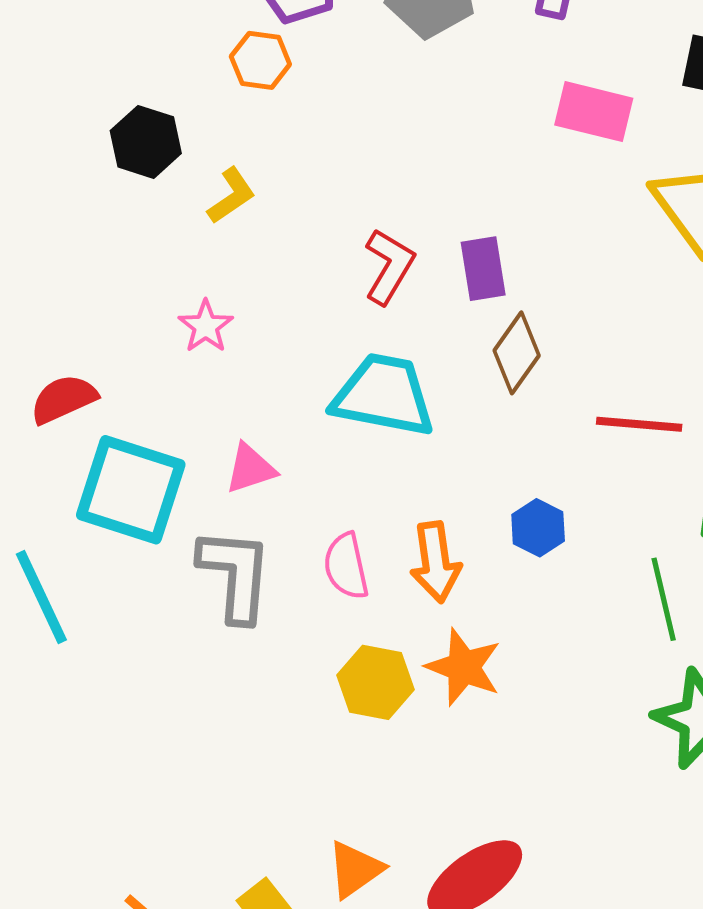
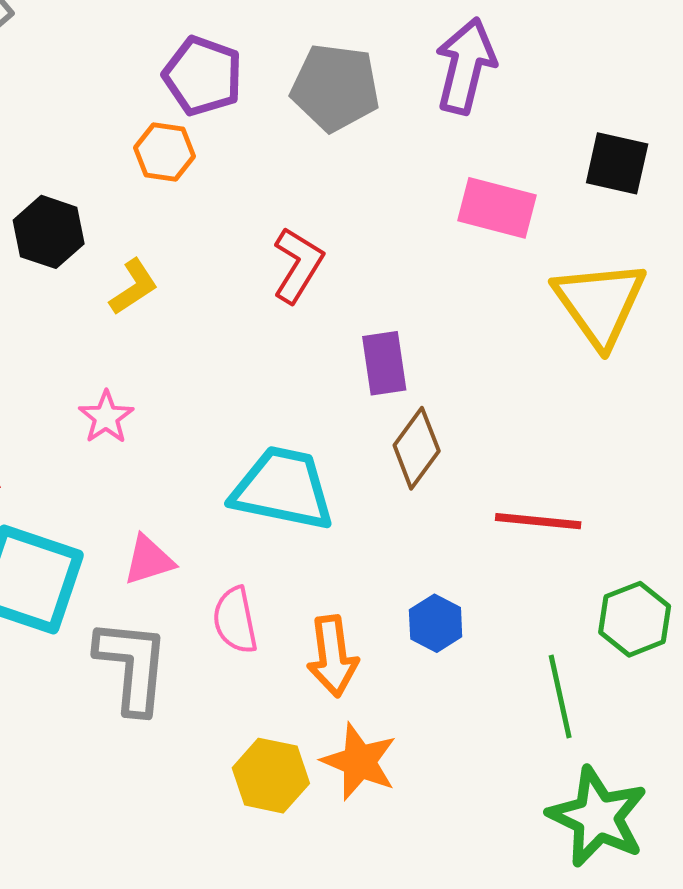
red L-shape: (389, 266) -> (298, 265), moved
pink semicircle: (346, 566) -> (235, 620), moved

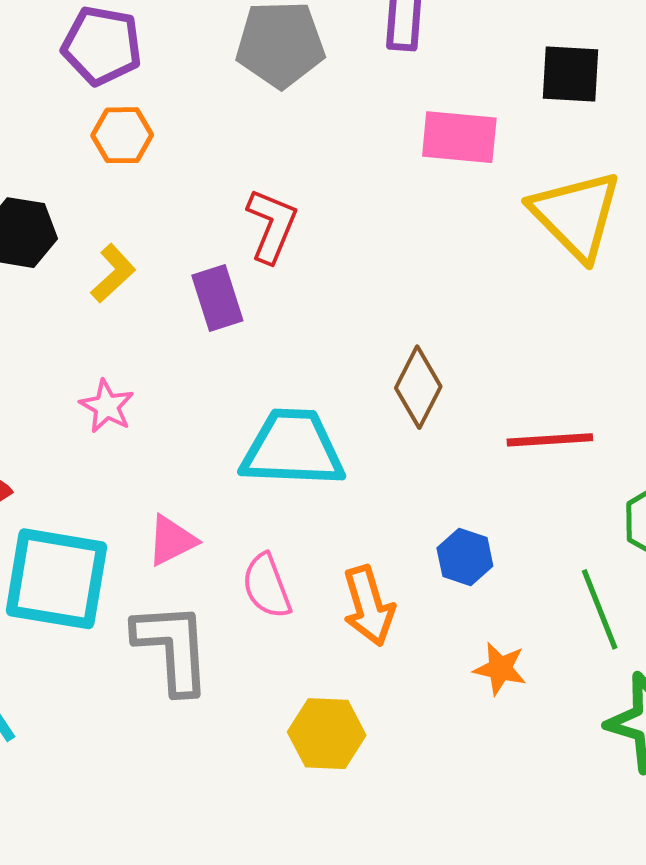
purple pentagon: (203, 76) -> (102, 45), moved
purple rectangle: (384, 363) -> (217, 298), moved
orange star: (359, 762) -> (500, 669), moved, size x0.7

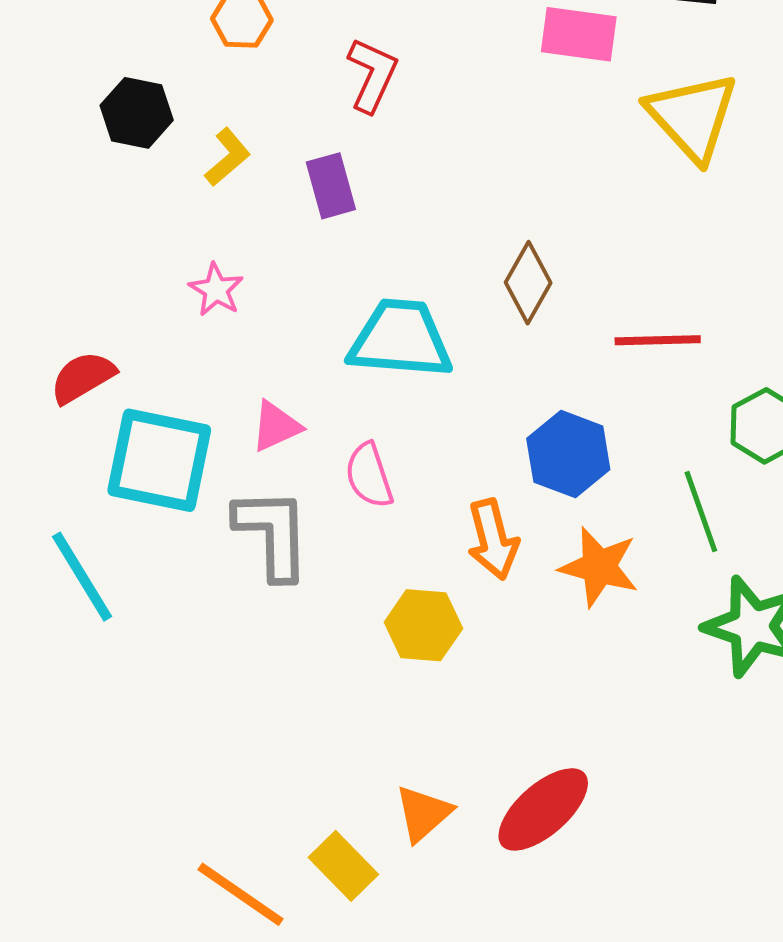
red L-shape: (272, 225) -> (372, 75), moved
blue hexagon: (465, 557) -> (568, 454), size x1.5
orange arrow: (369, 606) -> (493, 539), moved
orange star: (500, 669) -> (599, 567), size x1.5

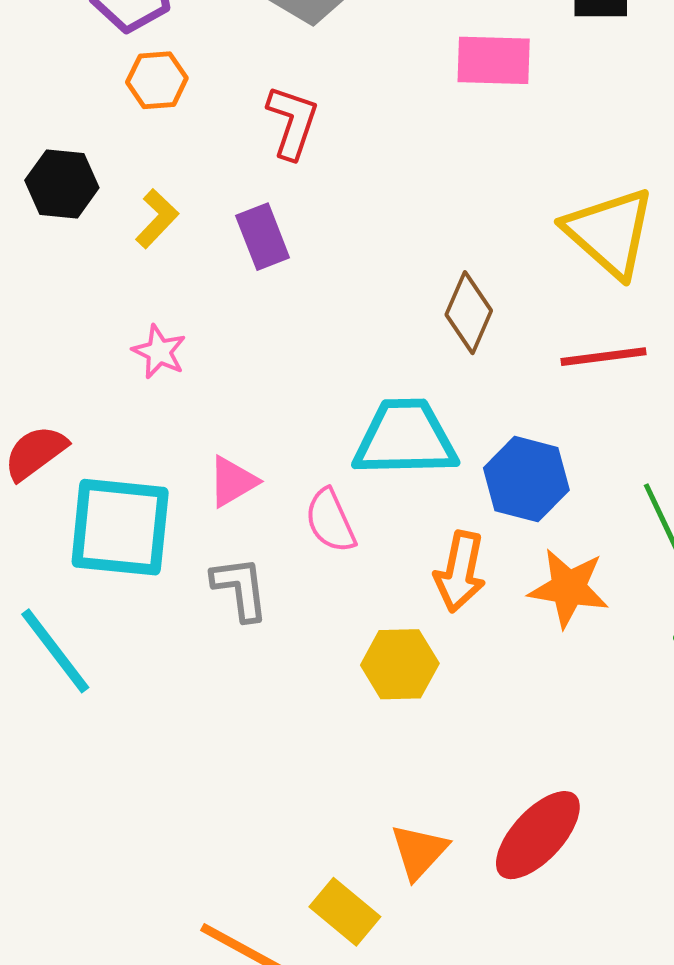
yellow triangle: (692, 117) -> (610, 232), moved
cyan trapezoid: (400, 339) -> (405, 438), moved
gray L-shape: (272, 534) -> (240, 588), size x0.7
orange arrow: (493, 539) -> (460, 572), turned 32

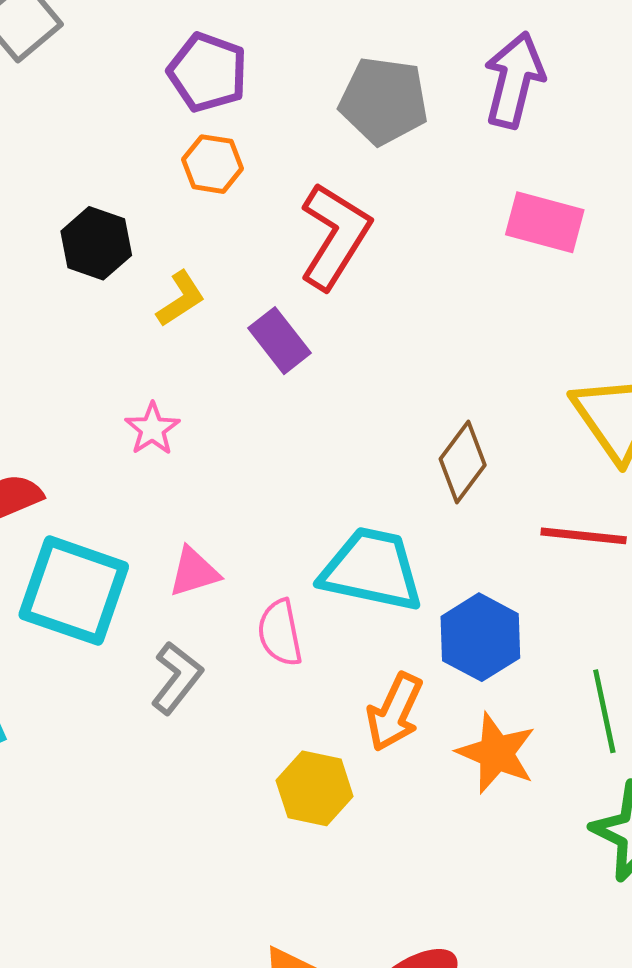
red L-shape: (292, 122) -> (335, 236), size x1.4
purple rectangle: (263, 237) -> (279, 341), turned -30
gray L-shape: (240, 588) -> (177, 678), turned 32

